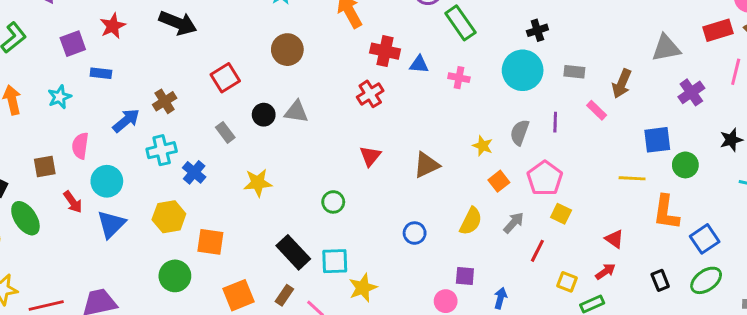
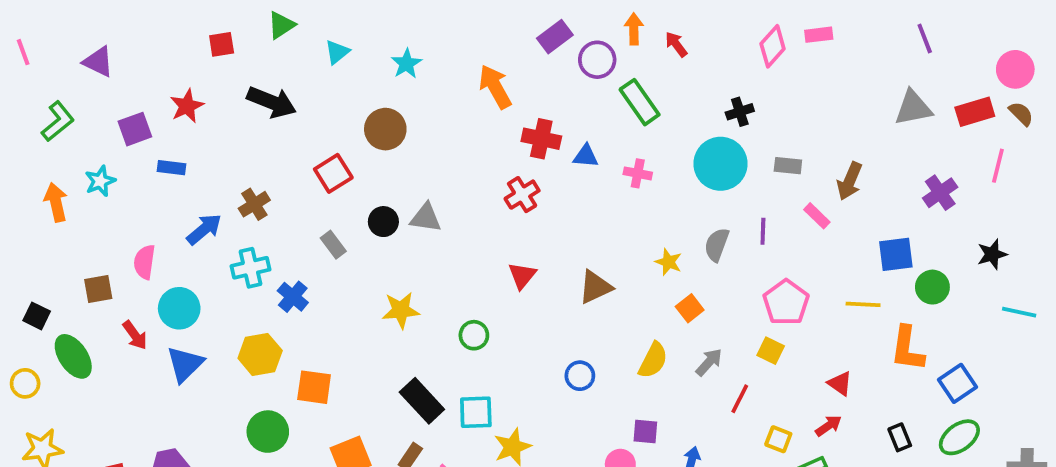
gray triangle: (666, 48) -> (913, 108), moved
brown circle: (287, 50) -> (385, 129), moved
cyan star: (59, 97) -> (100, 181), moved
pink pentagon: (545, 178) -> (786, 302), moved
yellow star: (258, 183) -> (401, 310), moved

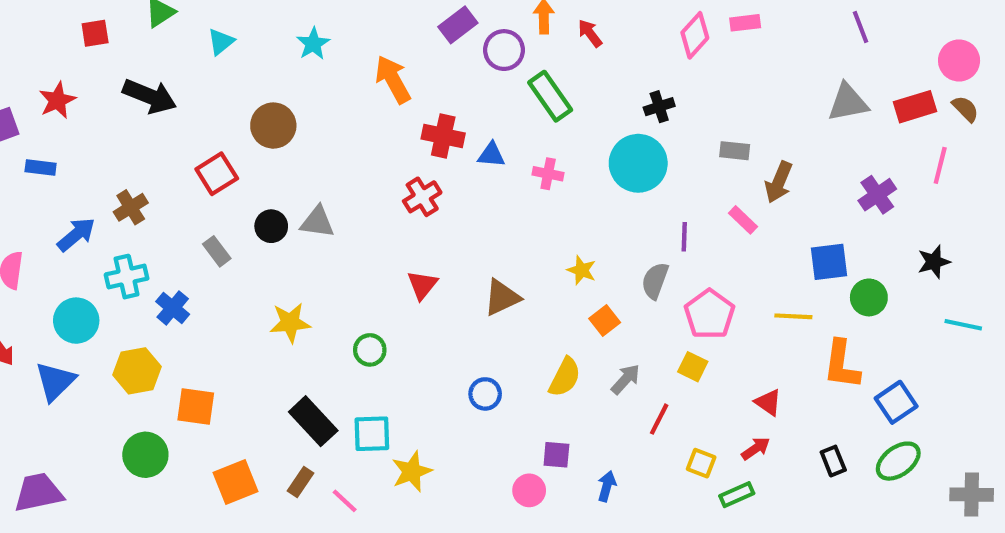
cyan star: (406, 64) -> (313, 44), moved
gray rectangle: (788, 166) -> (735, 151), moved
gray semicircle: (717, 245) -> (655, 281), moved
cyan circle: (179, 308) -> (76, 321), moved

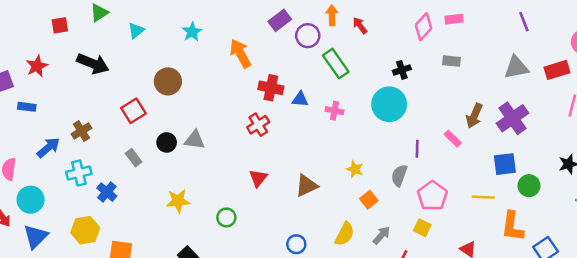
gray rectangle: (735, 151) -> (451, 61), moved
purple cross: (877, 195) -> (512, 118), moved, size x1.4
cyan circle: (76, 321) -> (31, 200), moved

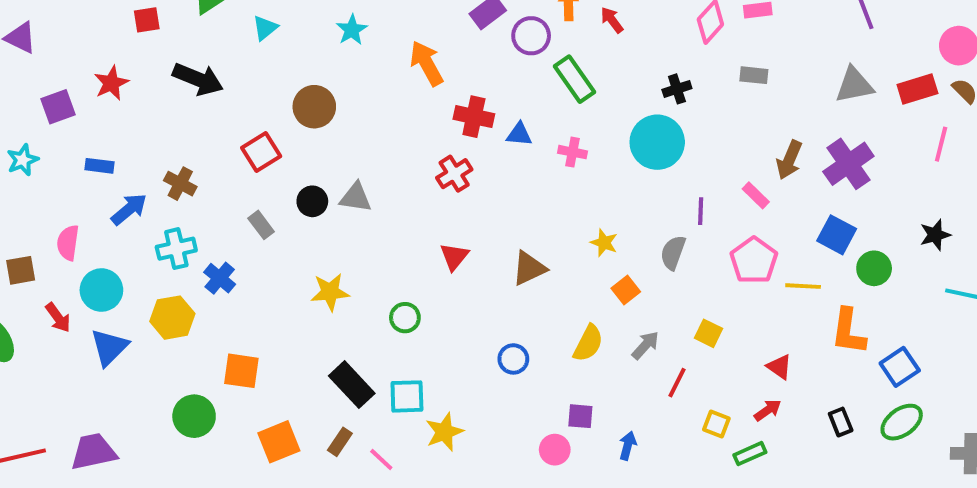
blue rectangle: (27, 107) -> (99, 166), moved
brown cross: (81, 131) -> (180, 184), turned -30
blue square: (505, 164) -> (837, 235), turned 35
pink pentagon: (432, 196) -> (754, 260), moved
yellow hexagon: (85, 230) -> (172, 318), moved

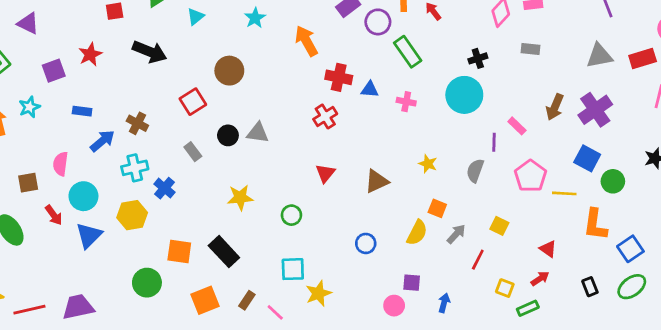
pink rectangle: (756, 195) -> (517, 126), moved
orange square: (626, 290) -> (437, 208), moved, turned -30
black rectangle: (352, 385) -> (224, 252), moved

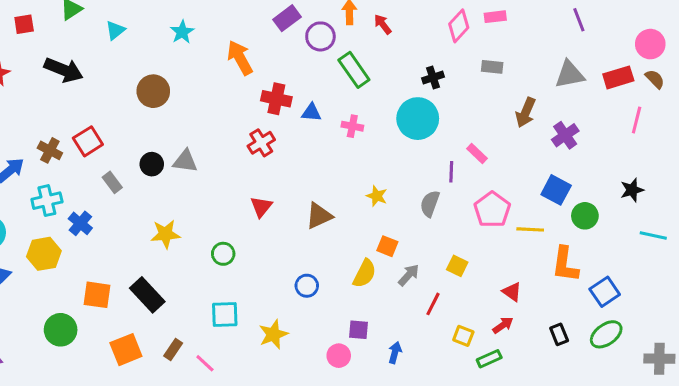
red square: (193, 102) -> (88, 141), moved
brown arrow: (555, 107) -> (526, 112), moved
purple cross: (595, 110) -> (565, 135), size x0.7
yellow star: (318, 293) -> (273, 334), moved

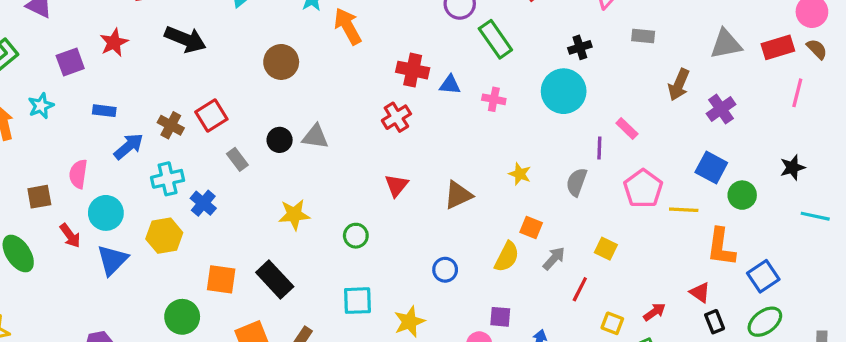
orange arrow: (240, 58) -> (348, 26), moved
red triangle: (512, 292) -> (700, 292), moved

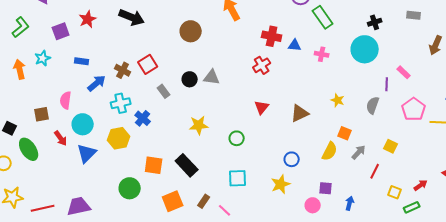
yellow star: (409, 322) -> (281, 184), moved

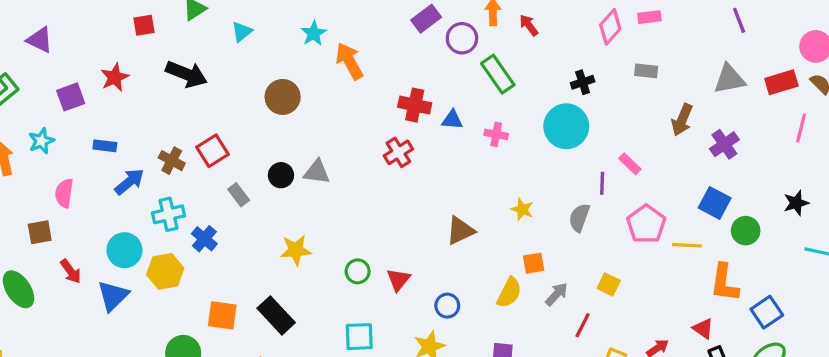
pink semicircle: (66, 100) -> (64, 193), moved
red triangle: (262, 107) -> (398, 280), moved
cyan circle: (83, 124) -> (124, 250), moved
orange square: (345, 133) -> (534, 263), turned -32

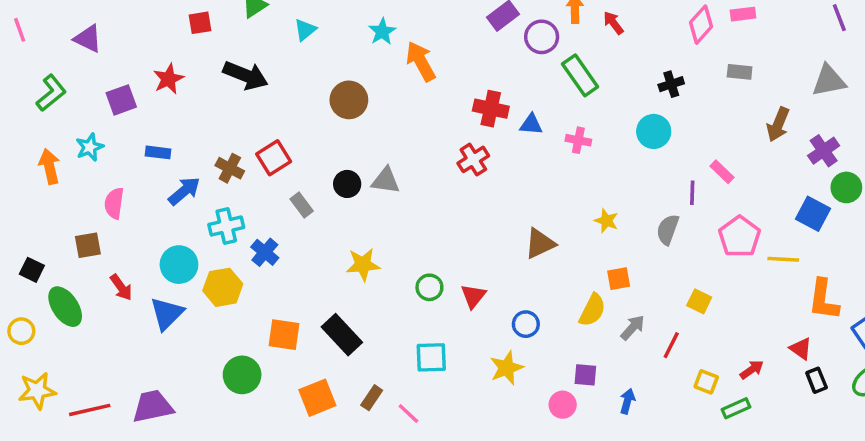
cyan circle: (566, 126) -> (654, 131), size x0.7
green circle: (746, 231) -> (846, 187), moved
gray arrow: (556, 294) -> (633, 328), moved

